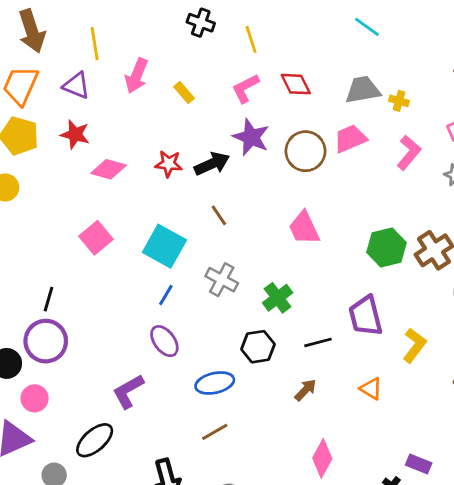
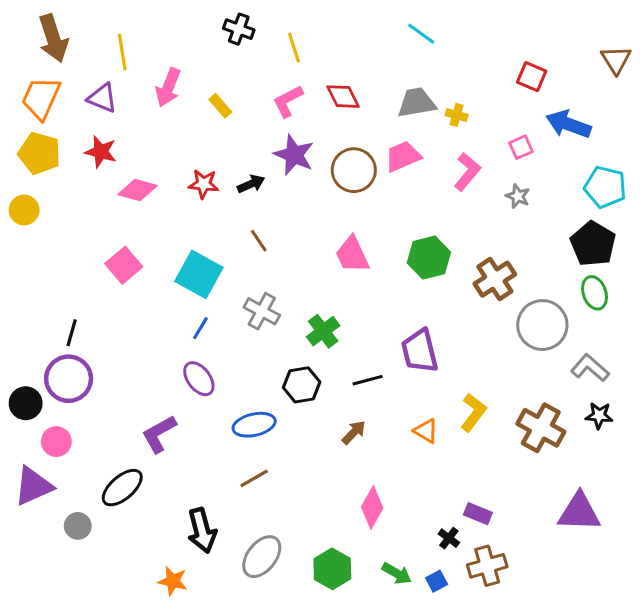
black arrow: (212, 164) -> (251, 184), size x0.7
green hexagon: (386, 248) -> (429, 258), moved
yellow L-shape: (414, 345) -> (473, 412), moved

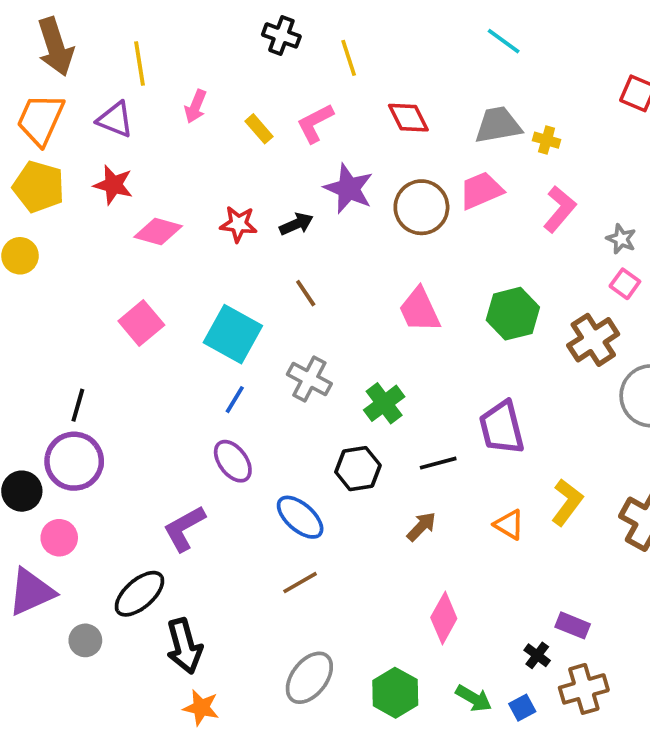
pink arrow: (168, 87) -> (195, 106), size x0.7
pink L-shape: (288, 101) -> (315, 123), moved
pink square: (521, 147) -> (625, 284), moved, turned -30
blue ellipse: (254, 425) -> (300, 517), turned 54
black arrow: (202, 531) -> (184, 646), moved

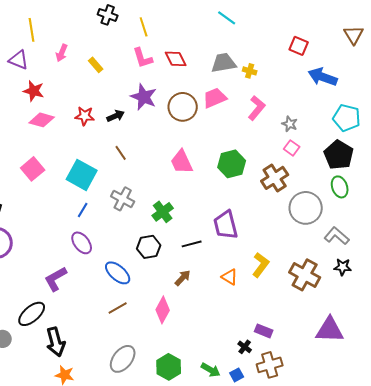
pink L-shape: (315, 123) -> (143, 58), moved, turned -80
red star: (113, 185) -> (34, 91), moved
pink diamond: (444, 618) -> (163, 310), moved

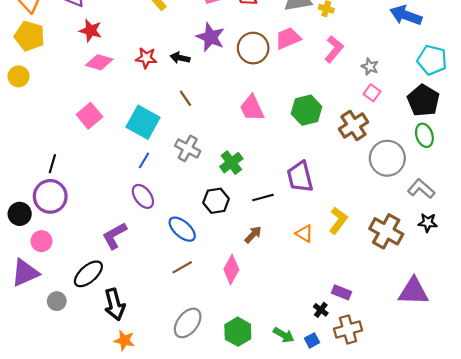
black arrow: (116, 116) -> (180, 58), turned -144

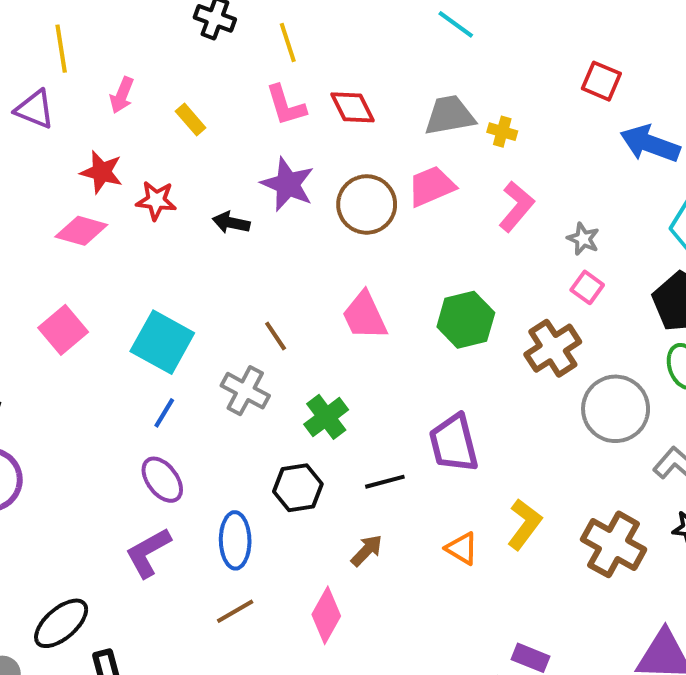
red star: (91, 31) -> (102, 172), moved
red star: (146, 58) -> (156, 200), moved
brown line: (185, 98) -> (276, 336), moved
blue ellipse: (182, 229) -> (235, 540), turned 48
purple L-shape: (115, 236) -> (148, 553), moved

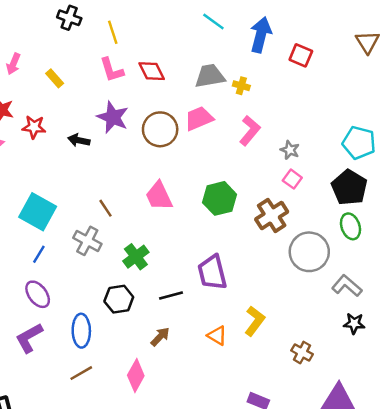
blue arrow: (650, 144) -> (261, 35), moved, turned 84
brown cross: (614, 544) -> (302, 352), moved, size x0.6

